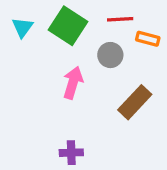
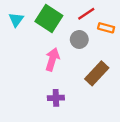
red line: (120, 19) -> (86, 14), turned -30
purple cross: (71, 153) -> (56, 98), moved

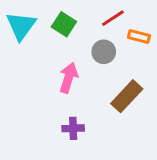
green square: (49, 18) -> (64, 24), size x0.7
cyan triangle: (16, 20) -> (21, 26), size x1.5

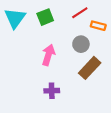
green square: (64, 24) -> (45, 17), turned 35
gray circle: (104, 52) -> (81, 44), moved

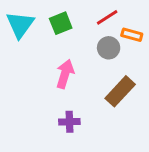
gray circle: (81, 44) -> (109, 48), moved

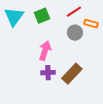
brown rectangle: (120, 91) -> (72, 74), moved
purple cross: (69, 122) -> (48, 73), moved

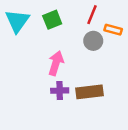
red line: (74, 12) -> (92, 15), turned -35
brown rectangle: (72, 74) -> (89, 92), turned 40

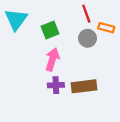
red line: (92, 15) -> (86, 14), turned -42
green square: (52, 20) -> (50, 30), moved

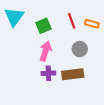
red line: (86, 14) -> (72, 21), moved
gray circle: (88, 38) -> (80, 49), moved

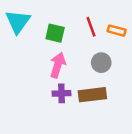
green square: (43, 26) -> (55, 33), turned 35

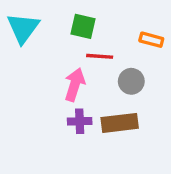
red line: (91, 27) -> (100, 56), moved, turned -66
green square: (55, 33) -> (83, 26), moved

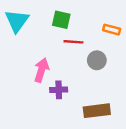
pink arrow: (75, 85) -> (41, 70), moved
brown rectangle: (120, 123) -> (97, 111), moved

